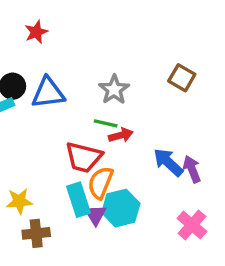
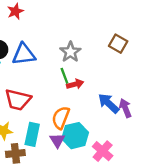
green line: (106, 123) -> (64, 76), turned 56
red trapezoid: (84, 157) -> (18, 100), moved
cyan rectangle: (79, 200) -> (32, 134), moved, turned 30
pink cross: (192, 225) -> (103, 151), moved

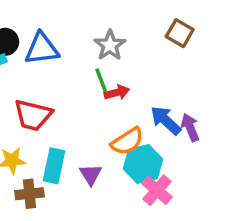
orange semicircle: (61, 118) -> (127, 141), moved, turned -145
cyan hexagon: (75, 136) -> (143, 164), moved

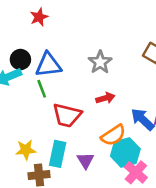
green line: (101, 80) -> (42, 89), moved
red trapezoid: (33, 115) -> (67, 115), moved

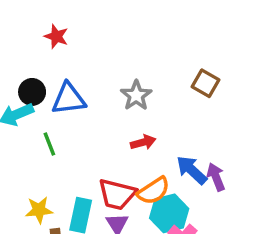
red star: (39, 17) -> (56, 36), turned -30
green line: (42, 89) -> (49, 144), moved
red trapezoid: (67, 115) -> (117, 194), moved

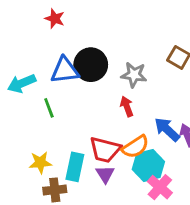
black circle: (32, 92) -> (91, 65), moved, size x1.5
gray star: (136, 95) -> (134, 75), moved, turned -30
red arrow: (143, 142) -> (127, 106), turned -96

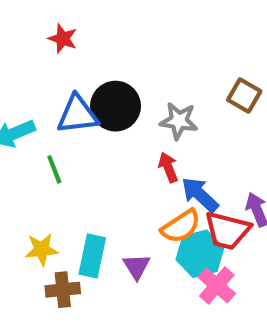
blue arrow: (167, 129) -> (200, 195), moved
red trapezoid: (105, 150) -> (227, 231), moved

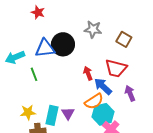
gray star: (179, 121) -> (93, 29), moved
red trapezoid: (227, 231) -> (116, 68), moved
purple triangle: (137, 266) -> (68, 113), moved

